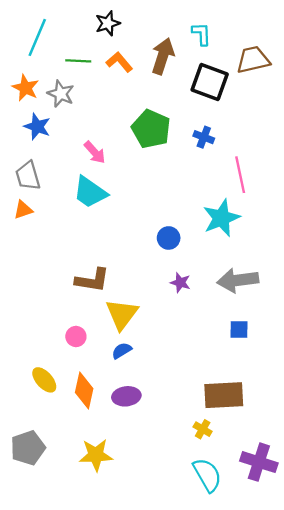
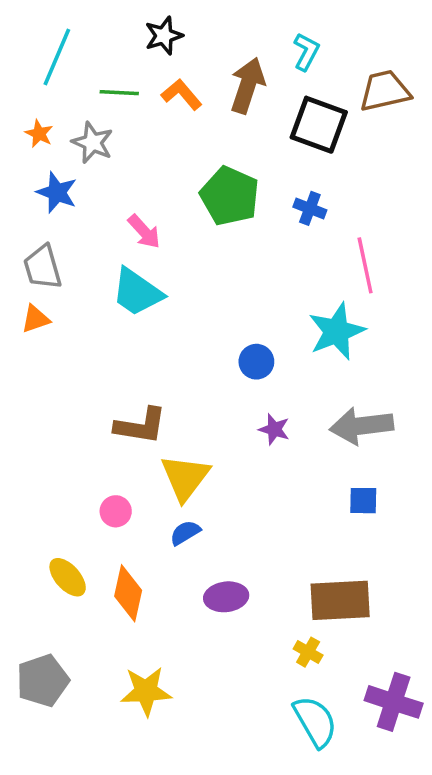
cyan L-shape: (201, 34) -> (306, 52), turned 30
orange star: (26, 88) -> (39, 134), size x0.7
purple ellipse: (126, 396) -> (226, 597), moved

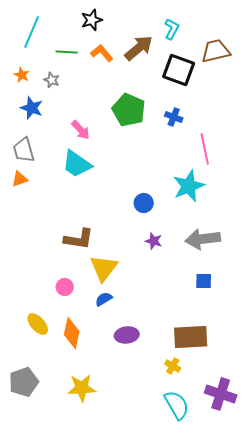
brown arrow: (247, 86) -> (139, 48), turned 32
gray star: (93, 143) -> (52, 80), size x0.7

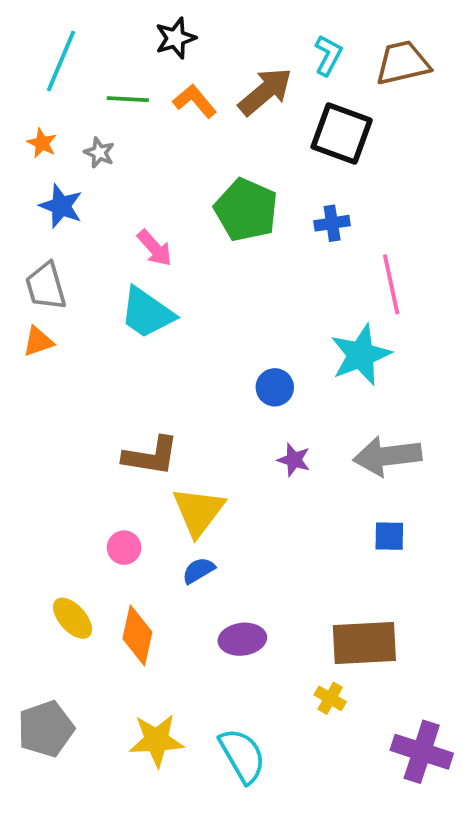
brown trapezoid: (216, 51) -> (403, 63), moved
blue cross: (174, 117) -> (332, 223), turned -30
cyan semicircle: (177, 405) -> (242, 756), moved

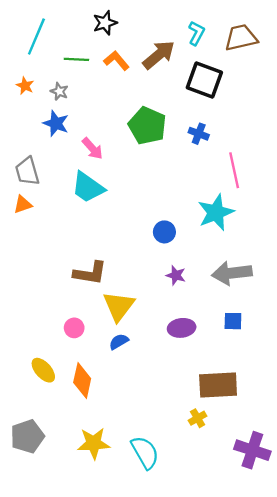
blue star: (61, 206) -> (56, 123), moved
blue cross: (332, 223) -> (199, 134), turned 30
purple ellipse: (242, 639) -> (182, 328), moved
yellow cross: (330, 698) -> (198, 418), turned 30

